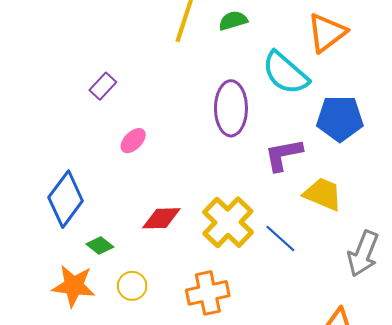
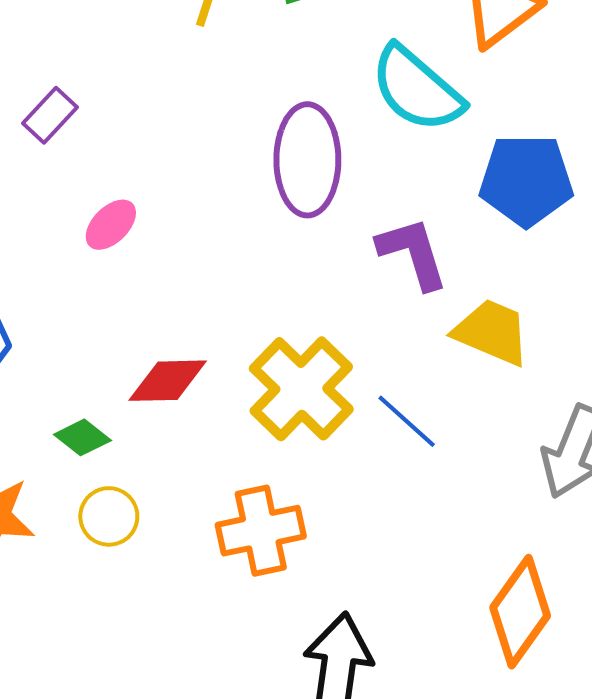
purple L-shape: (283, 155) -> (413, 253), turned 84
green diamond: (100, 246) -> (82, 437), moved

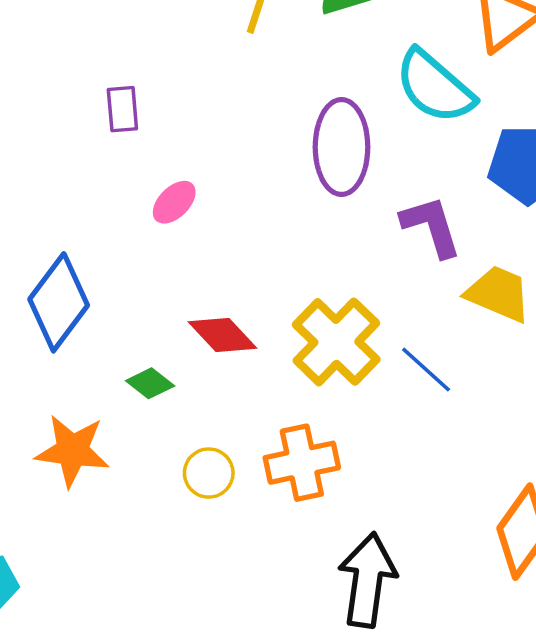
purple rectangle: (50, 115) -> (122, 109), turned -48
red diamond: (168, 381) -> (222, 335), turned 48
yellow circle: (109, 516) -> (209, 473), moved

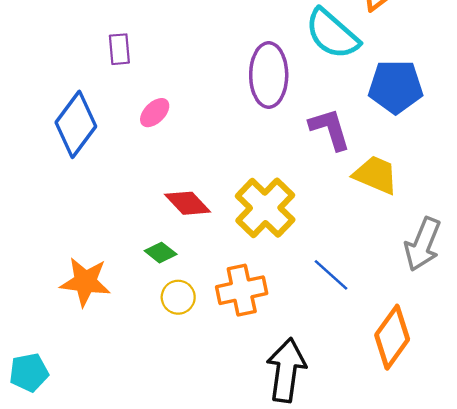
blue diamond: (59, 302) -> (76, 124), moved
blue line: (426, 370) -> (331, 275), moved
green diamond: (150, 383) -> (161, 253), moved

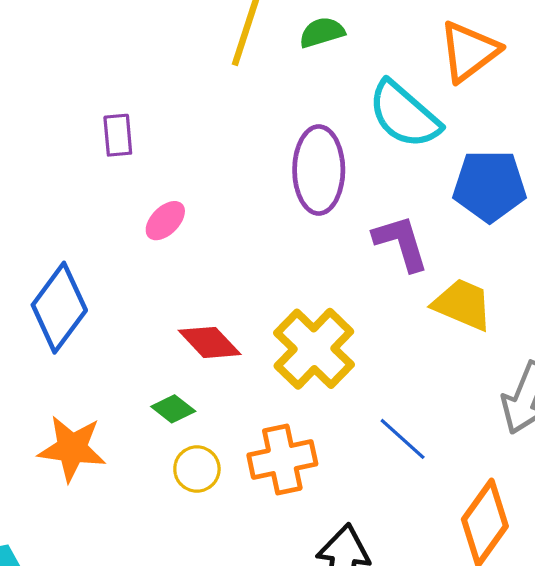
blue diamond: (76, 124) -> (59, 308), moved

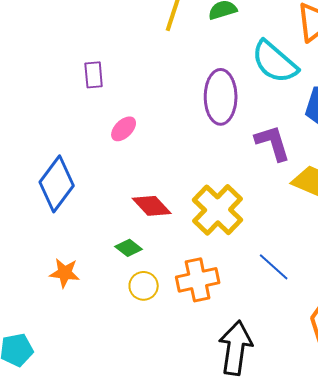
orange star: (72, 448) -> (65, 273), size x0.7

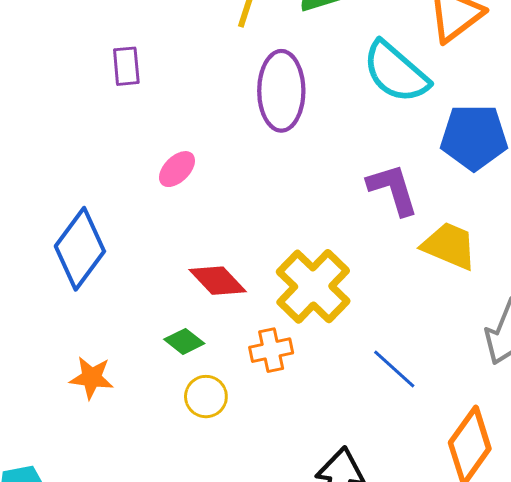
purple rectangle: (94, 75) -> (126, 66), moved
purple ellipse: (221, 97) -> (281, 91), moved
orange cross: (198, 280) -> (271, 350), moved, size x0.7

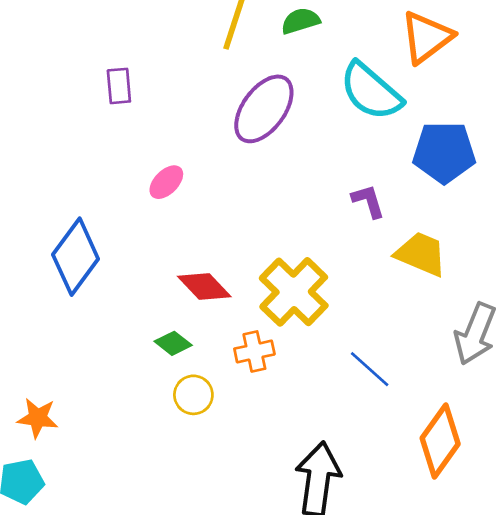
purple ellipse: (281, 91) -> (264, 109), turned 36
purple L-shape: (393, 189) -> (368, 201), size x0.7
orange star: (92, 378) -> (38, 418), moved

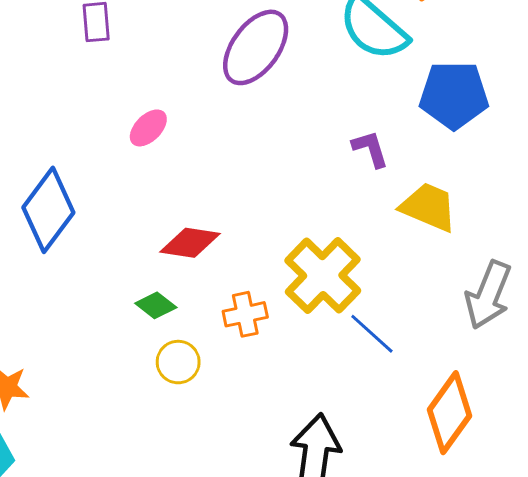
red diamond: (204, 286) -> (190, 243), turned -38
yellow cross: (294, 292) -> (323, 276), moved

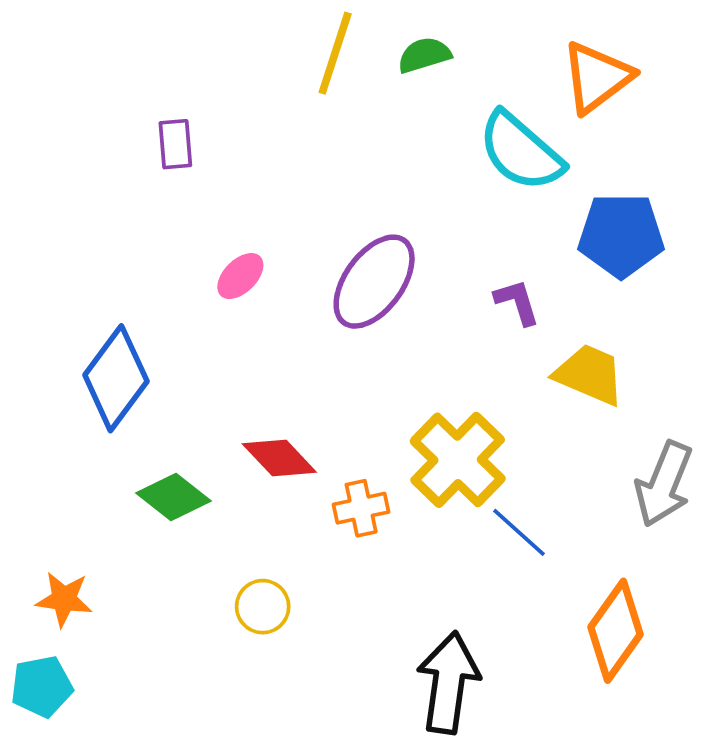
purple ellipse: (256, 47) -> (374, 282), moved
red diamond: (190, 243) -> (279, 458), moved, turned 38
green diamond: (156, 305) -> (173, 497), moved, size x1.4
yellow circle: (178, 362) -> (263, 607), moved

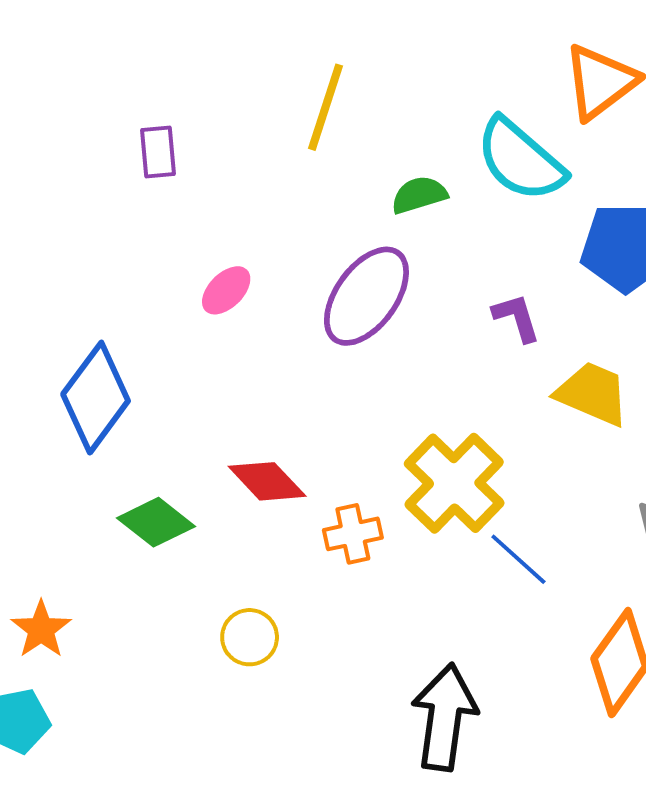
yellow line: (335, 53) -> (326, 107), moved
green semicircle: (424, 55) -> (419, 195), moved
orange star: (64, 599) -> (41, 629), turned 30

